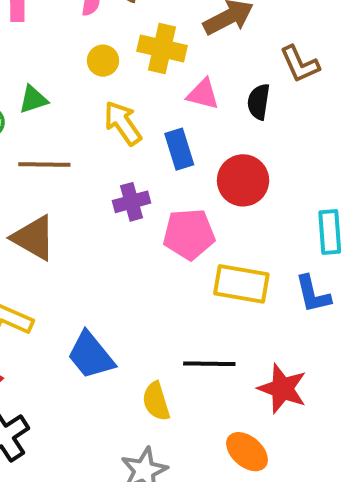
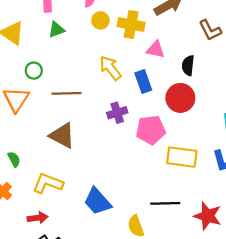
yellow circle: (103, 61) -> (100, 20), moved
green triangle: (33, 99) -> (56, 30), moved
black semicircle: (259, 102) -> (188, 65), moved

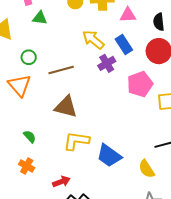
green triangle: (56, 30) -> (40, 18), turned 42
purple cross: (117, 113) -> (107, 63), moved
yellow L-shape: (48, 183) -> (76, 141), moved

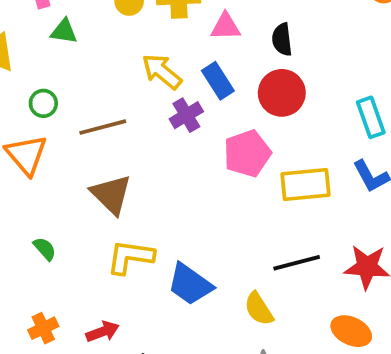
brown triangle: (66, 107) -> (111, 194), turned 30
orange cross: (27, 166) -> (43, 328), moved, turned 35

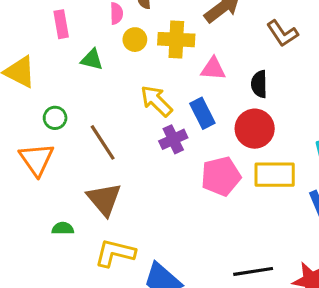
green triangle: (64, 31) -> (92, 60), moved
brown line: (103, 127) -> (103, 142), turned 66
yellow rectangle: (306, 185) -> (275, 175), moved
green semicircle: (45, 249) -> (63, 228), moved, turned -55

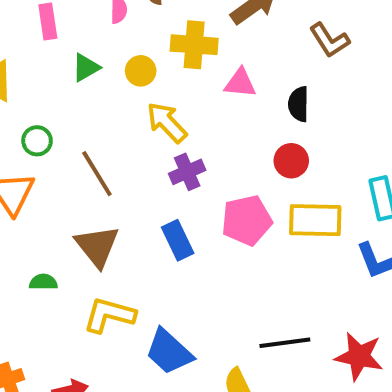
yellow circle: (135, 40) -> (141, 71), moved
green triangle: (92, 60) -> (86, 68), turned -45
blue rectangle: (202, 113) -> (178, 240), moved
red circle: (255, 129) -> (291, 161), size x0.7

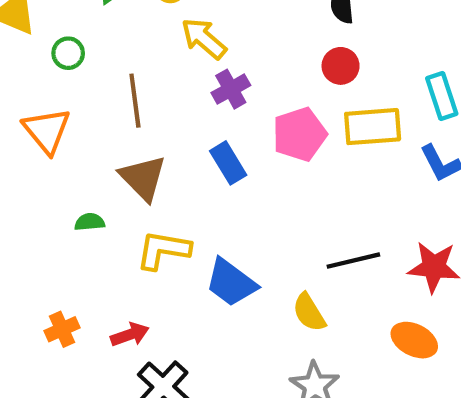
green circle: (37, 141) -> (68, 53), moved
brown line: (97, 174) -> (135, 101), turned 30

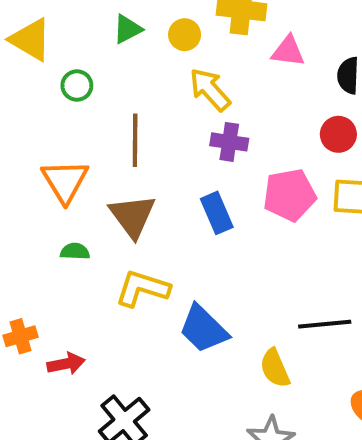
purple cross: (231, 89) -> (229, 142), turned 30
orange triangle: (47, 131) -> (65, 181), moved
orange cross: (62, 329) -> (21, 336), moved
red arrow: (130, 335) -> (66, 364), moved

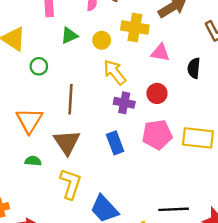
red circle: (338, 134) -> (157, 93), moved
yellow L-shape: (142, 288) -> (71, 184), turned 88

